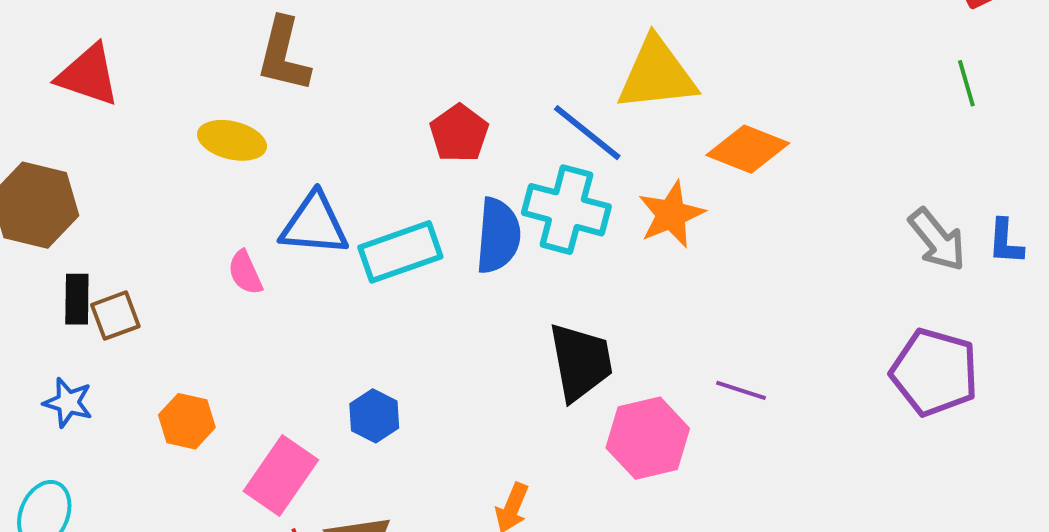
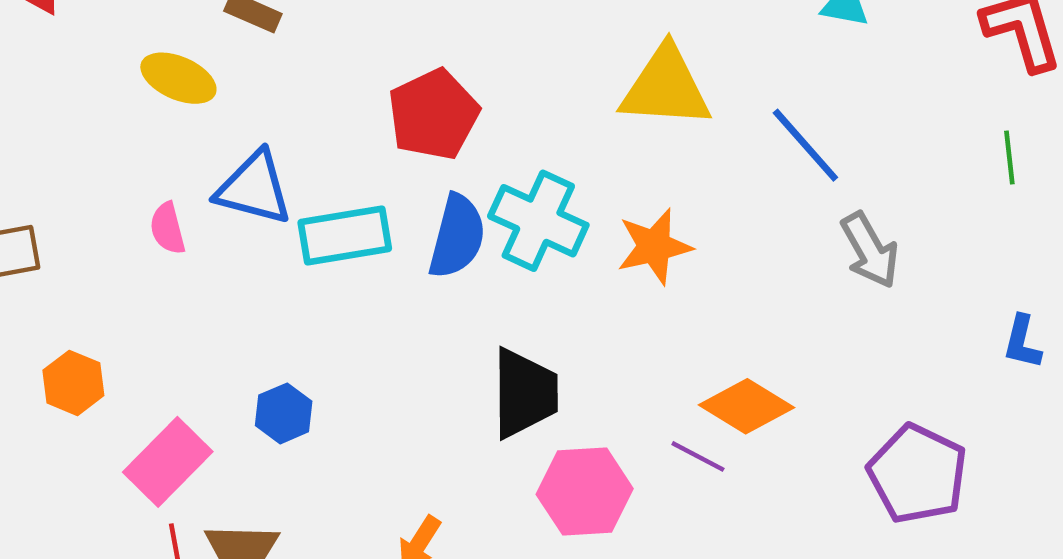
red pentagon: (459, 133) -> (433, 114), size x1.4
blue line: (587, 133) -> (805, 145), moved
orange diamond: (748, 149) -> (746, 406), moved
gray arrow: (937, 240) -> (870, 250), moved

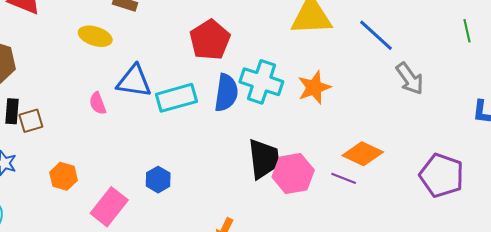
pink hexagon: (585, 492) -> (293, 173), moved

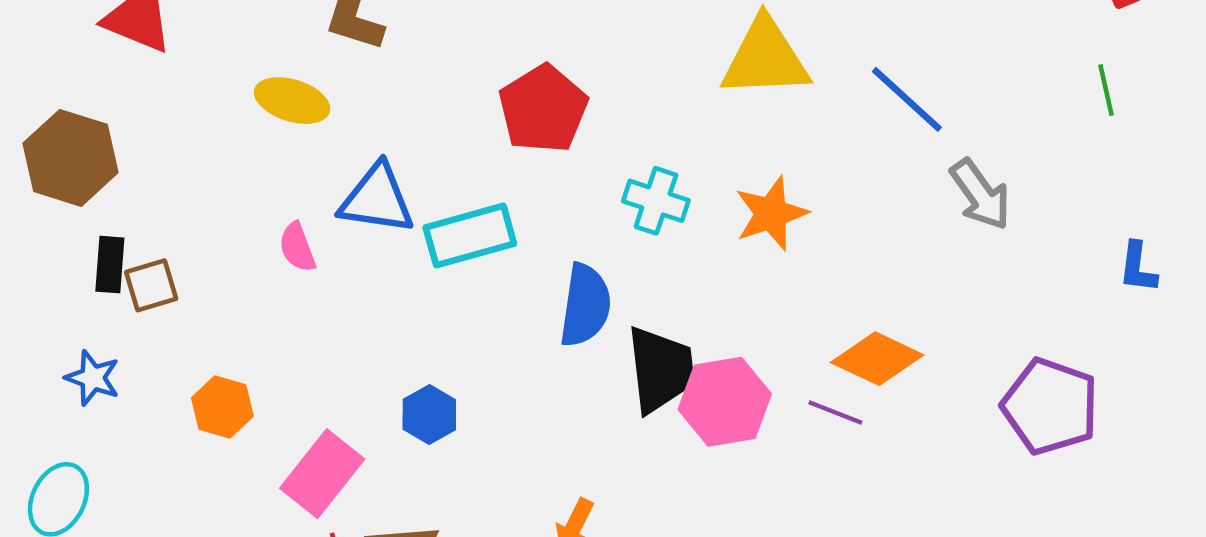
cyan cross: (261, 82) -> (656, 201), size x0.7
blue semicircle: (226, 93) -> (585, 305), moved

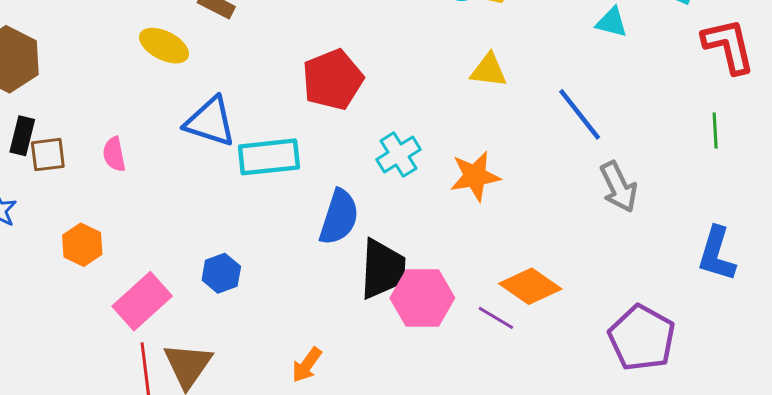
yellow triangle: (765, 58) -> (489, 70), size x0.6
cyan cross: (656, 201) -> (399, 155), turned 30
pink semicircle: (297, 247) -> (114, 154), moved
blue L-shape: (1138, 267) -> (717, 254), size x1.5

